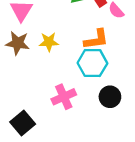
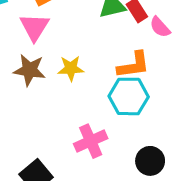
black circle: (110, 97) -> (150, 161), moved

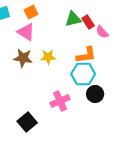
pink triangle: (34, 27) -> (26, 32), turned -30
black circle: (150, 161) -> (95, 94), moved

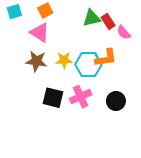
cyan hexagon: (83, 74) -> (88, 65), moved
pink cross: (60, 101) -> (81, 97), moved
black square: (27, 122) -> (53, 98), moved, turned -36

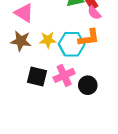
pink semicircle: (124, 33) -> (94, 13), moved
black circle: (116, 101) -> (88, 85), moved

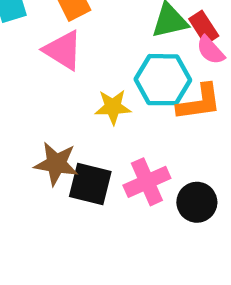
brown star: (21, 41) -> (56, 164), moved
cyan hexagon: (72, 44) -> (163, 80), moved

